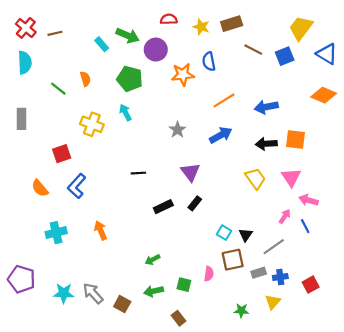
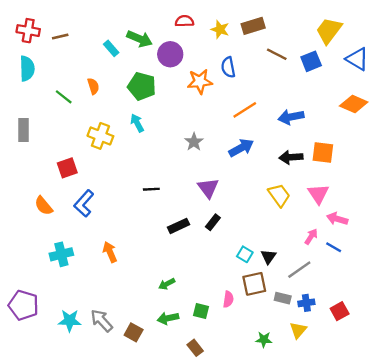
red cross: (26, 28) -> (28, 31), turned -30
blue line: (305, 226) -> (334, 247), turned -32
gray rectangle: (259, 273) -> (283, 298), turned 32

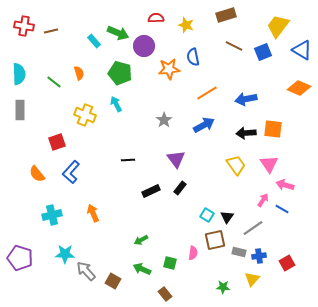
brown rectangle: (253, 26) -> (226, 15), moved
cyan semicircle: (27, 68) -> (19, 74), moved
green arrow: (168, 318) -> (142, 269), turned 36
cyan star: (70, 321) -> (65, 254), moved

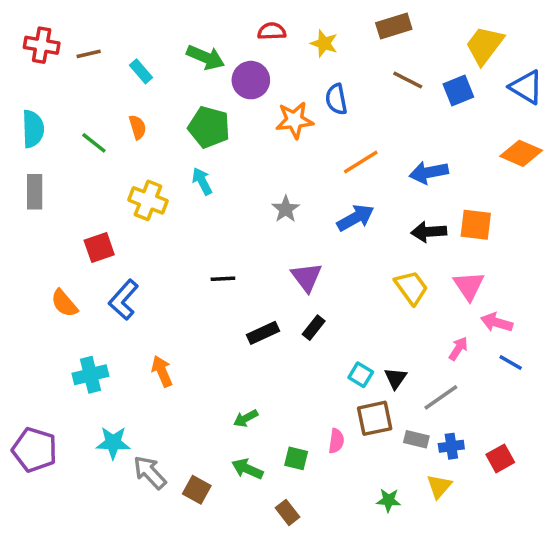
cyan rectangle: (94, 41) -> (141, 71), moved
blue line: (282, 209) -> (511, 363), moved

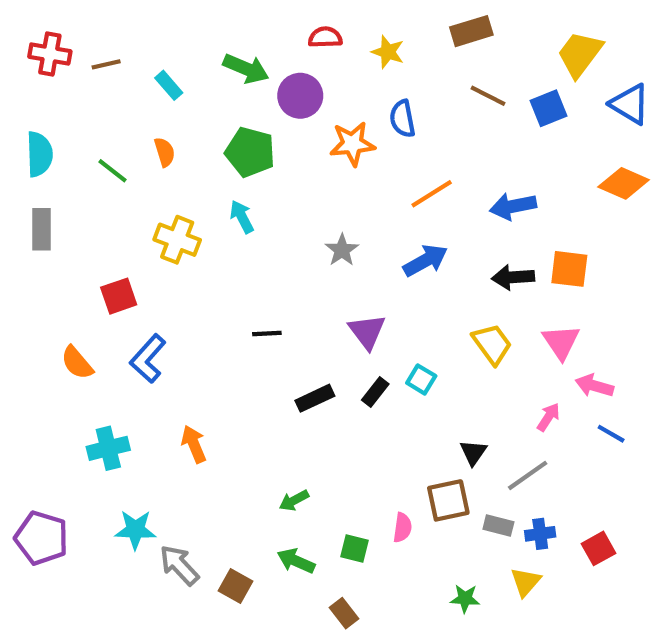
cyan square: (361, 375) -> (421, 379), moved

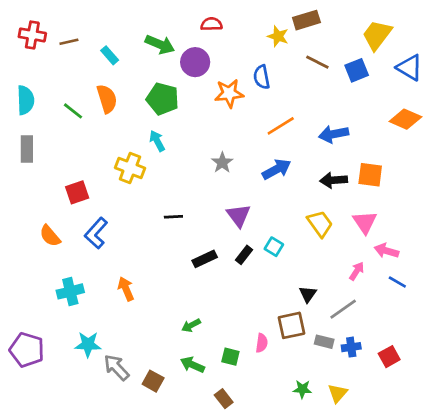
yellow star: (388, 52) -> (278, 36), moved
orange semicircle: (165, 152) -> (107, 99), size x1.5
yellow cross: (177, 240) -> (130, 168), moved
yellow triangle: (526, 582) -> (338, 393), moved

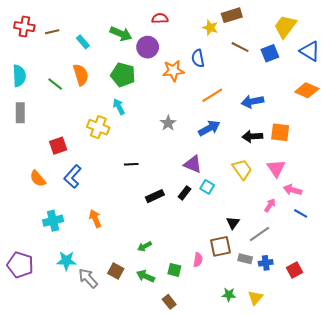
purple triangle: (239, 215) -> (193, 164), moved, turned -30
brown square: (153, 381) -> (116, 271), moved

